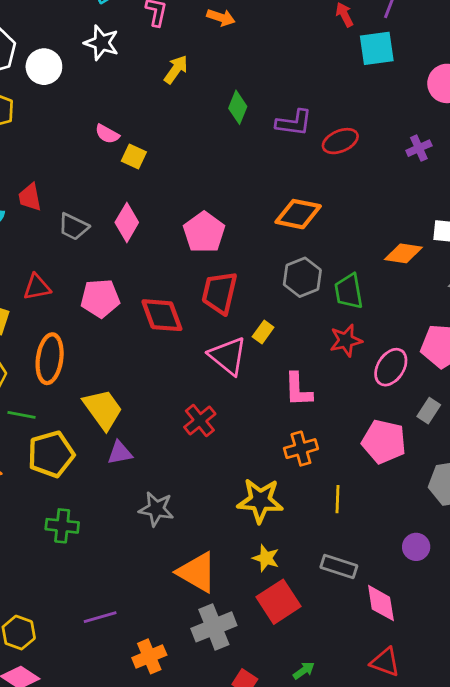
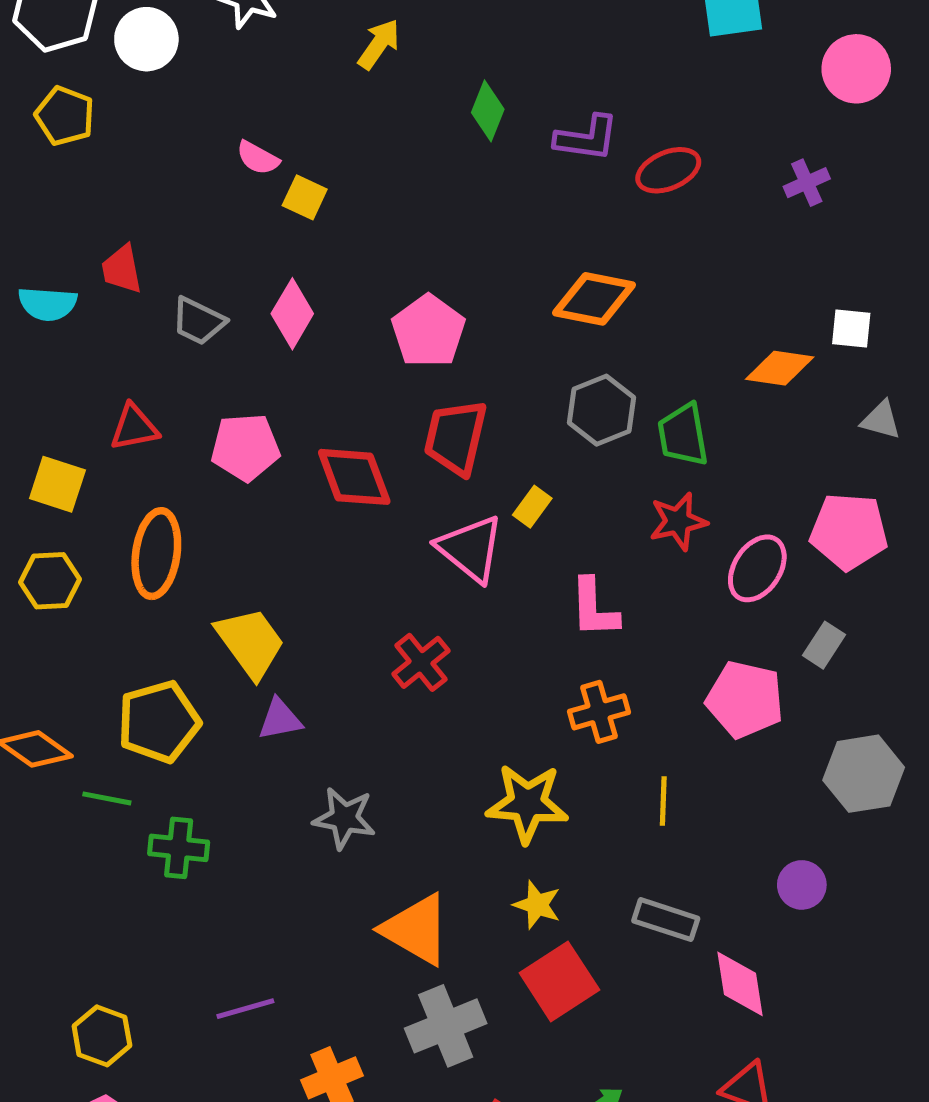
green line: (21, 415) -> (107, 798), moved

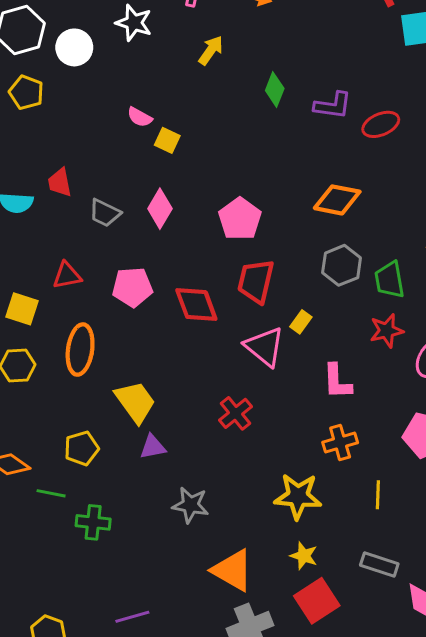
yellow pentagon: (159, 722) -> (82, 448), size x0.7

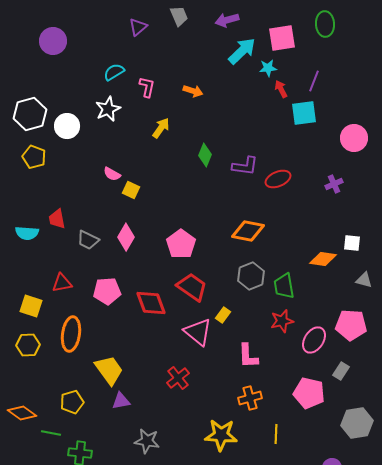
white star: (134, 23) -> (108, 109), turned 30
red trapezoid: (256, 281) -> (192, 287), turned 112

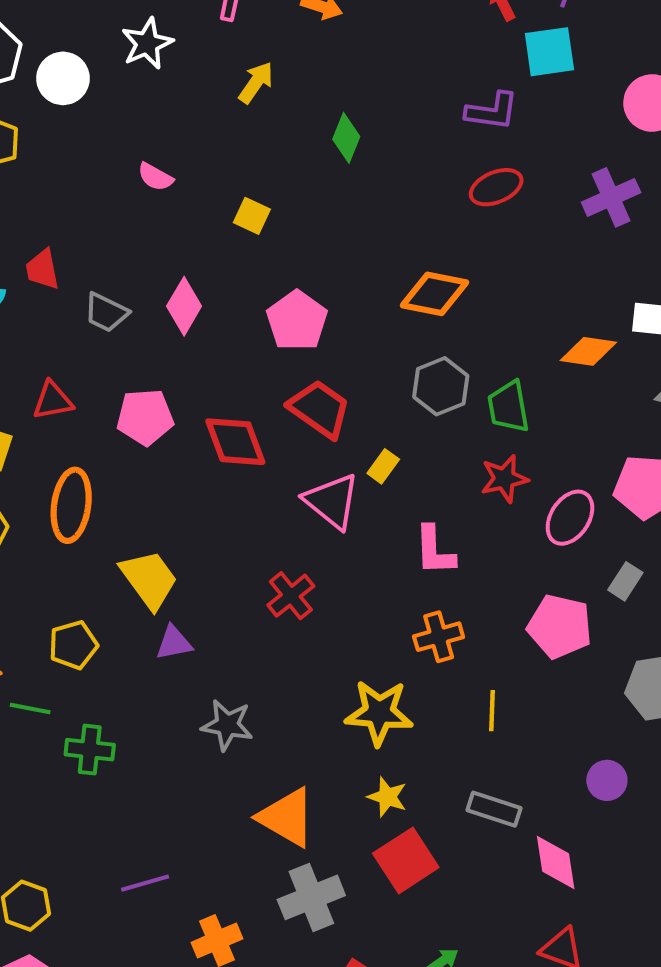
purple L-shape: (245, 166) -> (492, 111), moved
purple cross: (334, 184) -> (611, 197), size x1.5
yellow square: (131, 190) -> (252, 216), moved

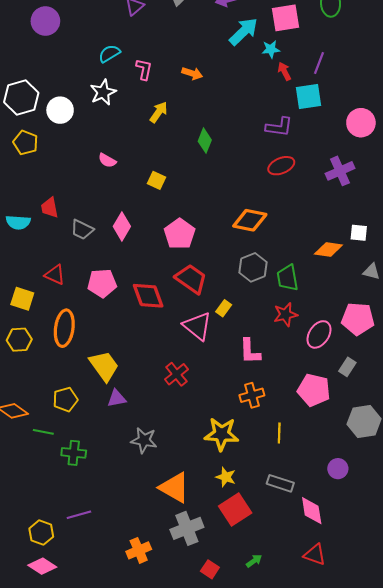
red triangle: (53, 401) -> (55, 275), turned 35
purple line: (145, 883) -> (79, 515), moved

